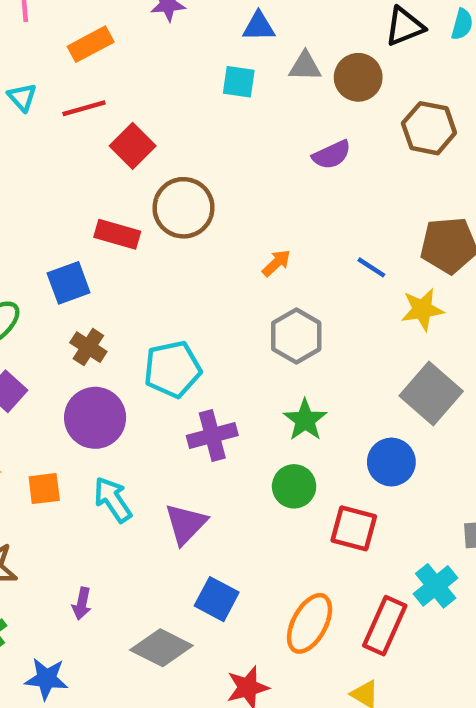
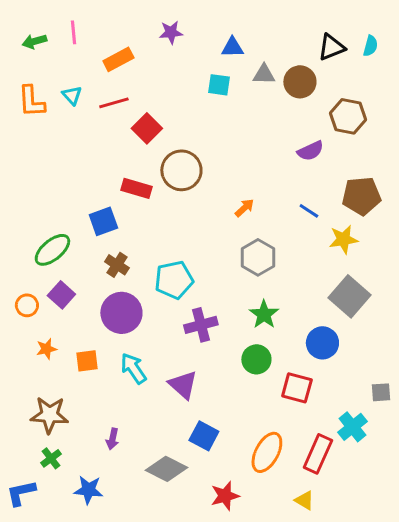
purple semicircle: (332, 155) -> (310, 151), moved
purple triangle: (186, 524) -> (183, 385), turned -32

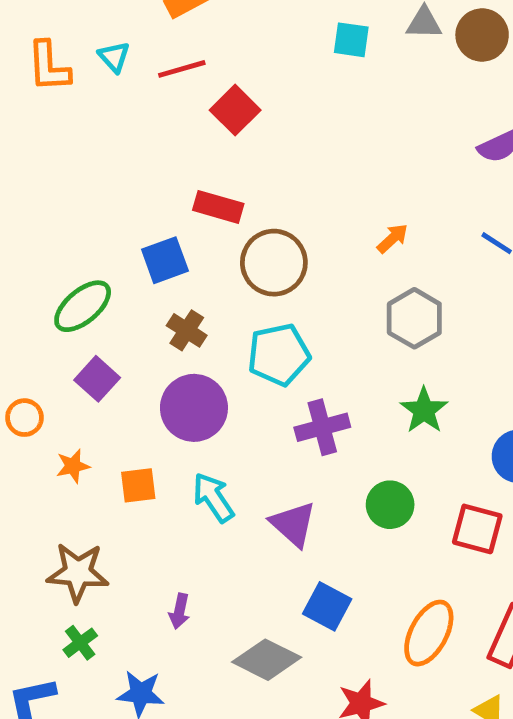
brown circle: (181, 170) -> (274, 263), moved
orange circle: (27, 305) -> (24, 418), moved
green circle: (256, 359) -> (390, 505), moved

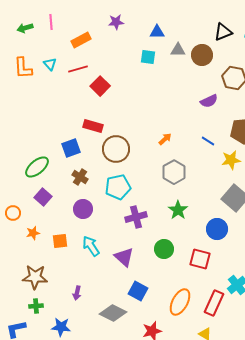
purple circle: (194, 408) -> (83, 209), size x0.7
green cross: (80, 643) -> (36, 306), turned 32

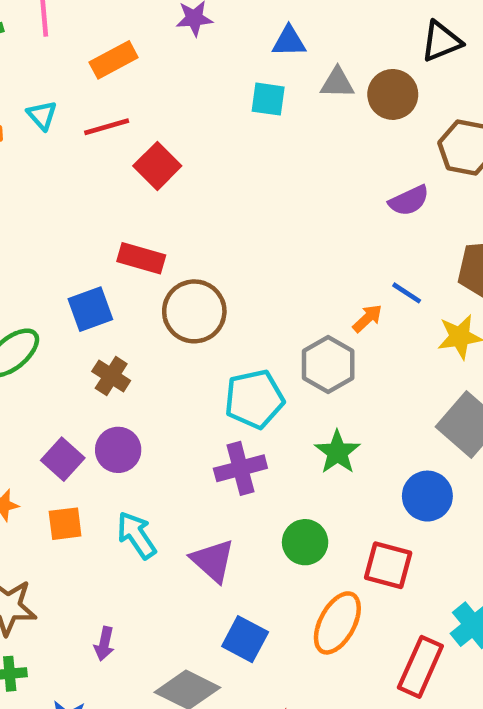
orange arrow: (165, 139) -> (367, 318), moved
cyan pentagon: (118, 187) -> (254, 399), moved
purple square: (43, 197) -> (63, 459), moved
orange ellipse: (180, 302) -> (337, 623), moved

